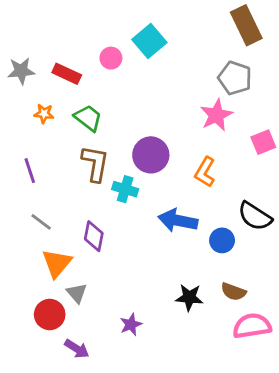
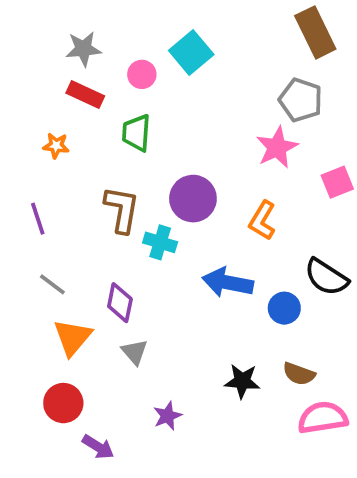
gray star: (21, 71) -> (83, 49), moved
green trapezoid: (88, 118) -> (136, 133), moved, turned -124
gray triangle: (77, 293) -> (135, 352), moved

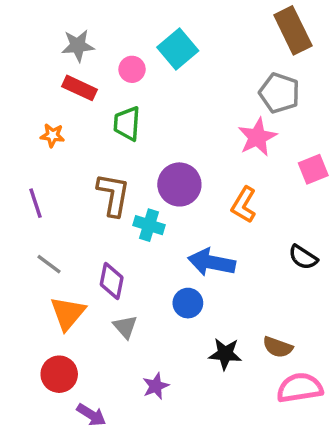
black semicircle: (326, 277) -> (303, 257), size x0.7
blue circle: (284, 308) -> (188, 303), moved

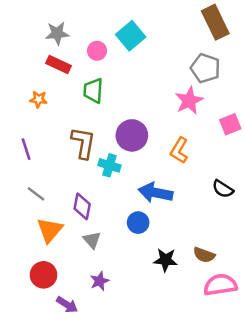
purple star: (156, 386) -> (100, 281), moved

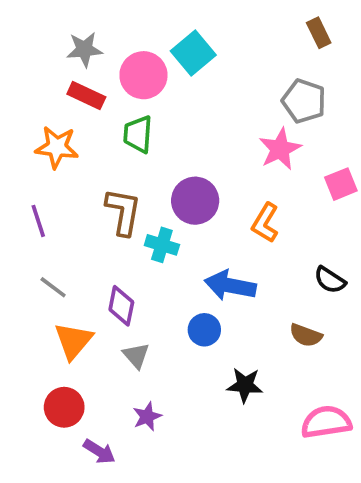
brown rectangle: (215, 22) -> (319, 33), size x0.6
pink circle: (97, 51) -> (143, 75), size x1.6
orange star: (39, 99) -> (57, 147), size x1.6
brown semicircle: (204, 255) -> (306, 335), moved

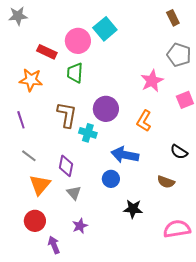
gray star: (84, 49) -> (18, 16), moved
gray pentagon: (304, 101) -> (179, 55), moved
purple arrow: (99, 452) -> (54, 245), turned -144

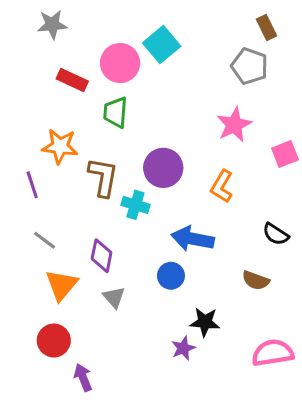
gray star: (18, 16) -> (52, 24), moved
gray pentagon: (179, 55) -> (250, 66), moved
orange star: (31, 80) -> (60, 146), moved
purple star: (80, 226) -> (183, 348), moved

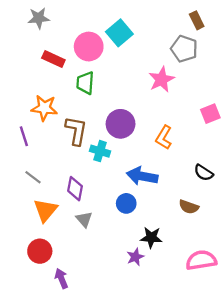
pink star: (234, 125) -> (161, 79), moved

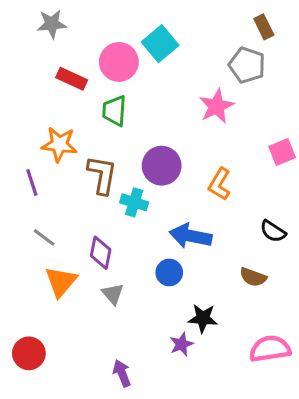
red circle: (40, 251) -> (29, 353), moved
purple arrow: (61, 278) -> (122, 373), moved

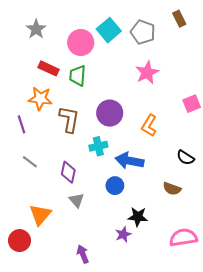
gray star: (52, 24) -> (36, 29), moved, turned -30
gray pentagon: (247, 65) -> (143, 32), moved
red rectangle: (72, 79) -> (49, 68), moved
cyan cross: (134, 202) -> (98, 146), moved, turned -30
orange triangle: (61, 282) -> (40, 215), moved

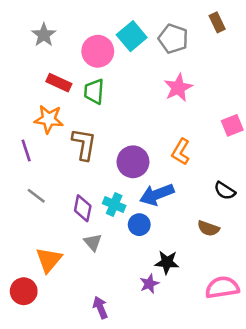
purple circle: (110, 113) -> (133, 162), moved
cyan cross: (98, 146) -> (114, 205), moved, turned 36
blue arrow: (129, 161) -> (157, 194), turned -32

